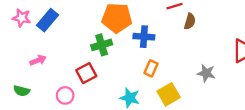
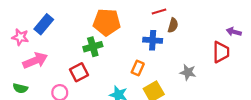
pink star: (22, 18) -> (20, 37), moved
blue cross: (144, 37) -> (153, 40), moved
pink arrow: (38, 60) -> (35, 61), size x1.6

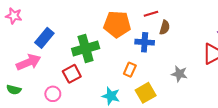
orange pentagon: (107, 22) -> (117, 24), moved
blue rectangle: (44, 24) -> (44, 38), moved
pink star: (20, 37) -> (14, 16), moved
green cross: (93, 47) -> (86, 49), size x1.4

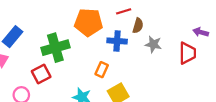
gray star: (179, 74) -> (153, 44), moved

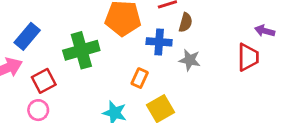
gray star: (153, 44) -> (190, 60), moved
red square: (41, 74) -> (44, 81), moved

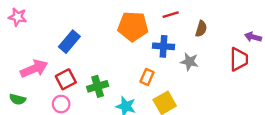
brown semicircle: (186, 22) -> (201, 29), moved
blue rectangle: (27, 36) -> (69, 42), moved
green cross: (81, 50) -> (98, 86), moved, size x0.7

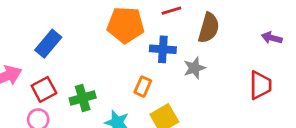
brown semicircle: (201, 29) -> (209, 28), size x1.5
red trapezoid: (239, 59) -> (260, 85), moved
gray star: (189, 62) -> (194, 68), turned -30

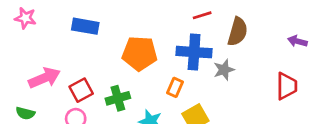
orange pentagon: (126, 25) -> (140, 53), moved
blue rectangle: (48, 44) -> (85, 26), moved, turned 60
blue cross: (163, 49) -> (194, 52), size x1.4

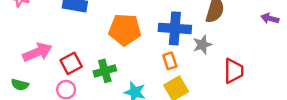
red trapezoid: (287, 86) -> (234, 71), moved
orange rectangle: (175, 87) -> (170, 61), moved, turned -42

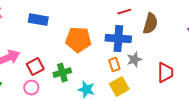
gray star: (202, 45) -> (134, 60), moved

